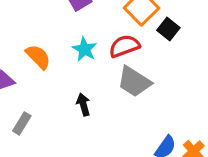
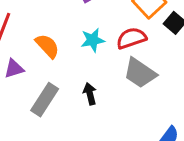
cyan star: (85, 49) -> (93, 40), turned 30
gray rectangle: (22, 123) -> (45, 100), moved, size x1.5

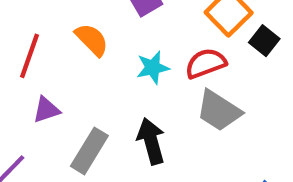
orange semicircle: (47, 46) -> (92, 40), moved
black arrow: (90, 94) -> (151, 141), size x1.5

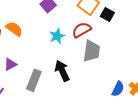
orange semicircle: (92, 40) -> (14, 29), moved
gray trapezoid: (219, 111) -> (92, 51), turned -105

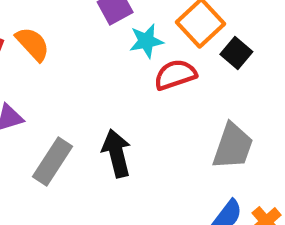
cyan star: (57, 36) -> (146, 41), moved
gray trapezoid: (92, 51) -> (233, 146), moved

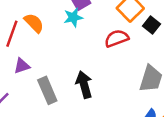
cyan star: (146, 41) -> (73, 17), moved
gray rectangle: (53, 162) -> (47, 90), turned -55

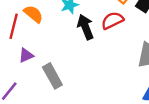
black arrow: (84, 85) -> (85, 27), moved

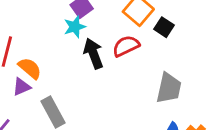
orange semicircle: (33, 14) -> (30, 68), moved

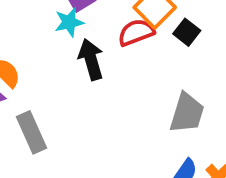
red semicircle: (126, 46) -> (136, 32), moved

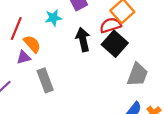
cyan star: (69, 22) -> (53, 18), moved
black square: (187, 32) -> (115, 44), moved, size x1.6

